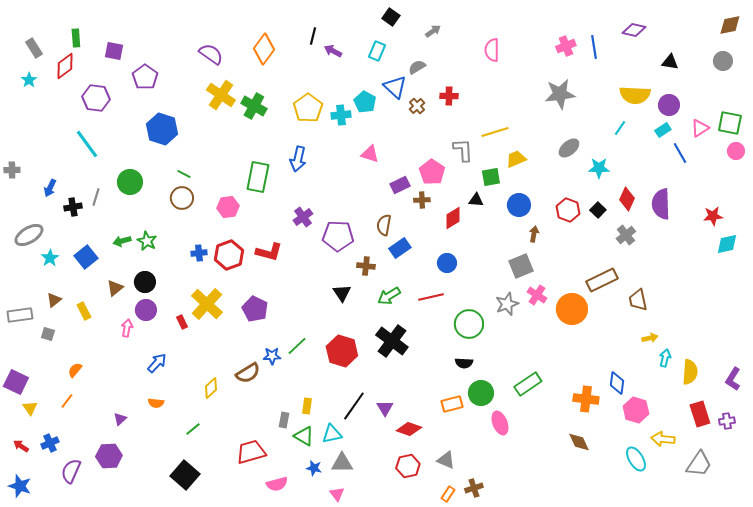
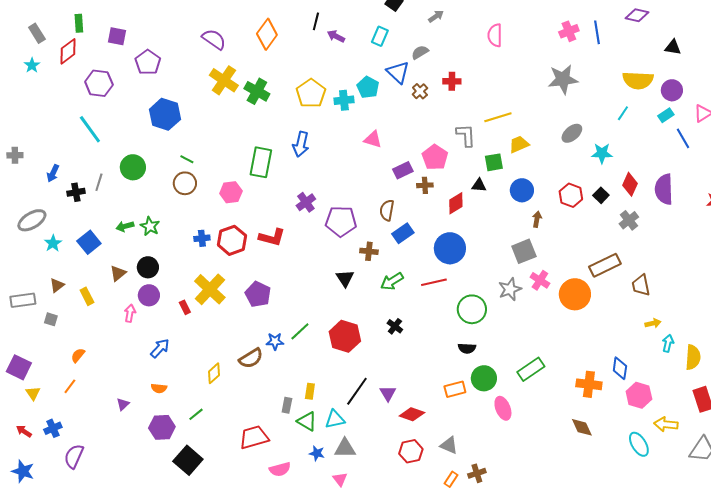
blue circle: (447, 263) -> (450, 248), size x1.6
black cross: (392, 341) -> (395, 326), size x0.5
purple hexagon: (109, 456) -> (162, 427), moved

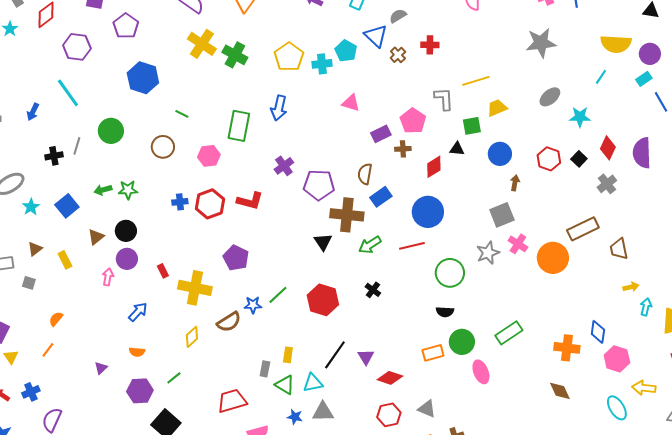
green line: (187, 159) -> (182, 114), moved
blue arrow: (53, 173) -> (33, 112), moved
green star: (150, 226) -> (128, 190), turned -30
brown cross: (369, 251) -> (347, 215), size x1.8
yellow cross: (210, 289) -> (195, 288), moved, turned -32

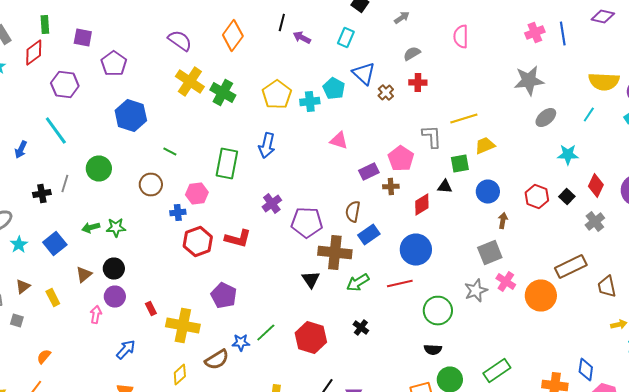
gray semicircle: (398, 16) -> (412, 54), moved
gray ellipse: (550, 97) -> (546, 118), moved
blue cross: (180, 202) -> (178, 212), moved

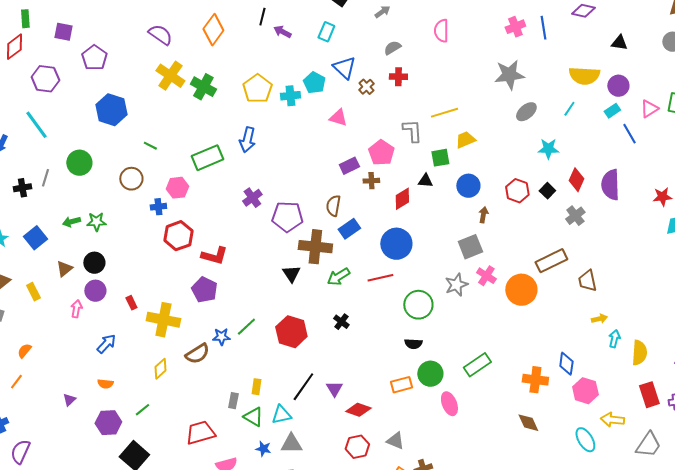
pink triangle: (339, 140) -> (338, 118), moved
green rectangle: (227, 164) -> (207, 158), turned 56
red L-shape: (238, 238) -> (214, 256), moved

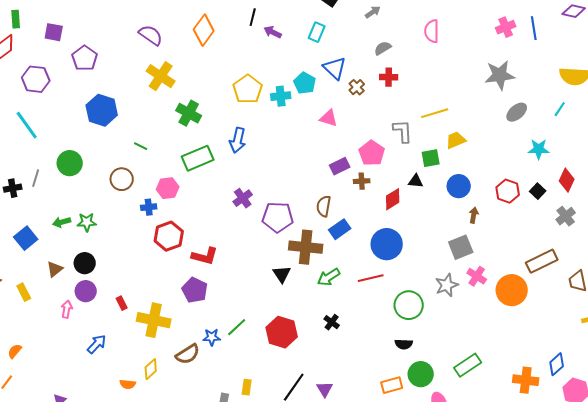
green cross: (203, 87) -> (189, 113), moved
blue diamond: (566, 364) -> (557, 364), turned 40
orange semicircle: (105, 384) -> (128, 384), moved

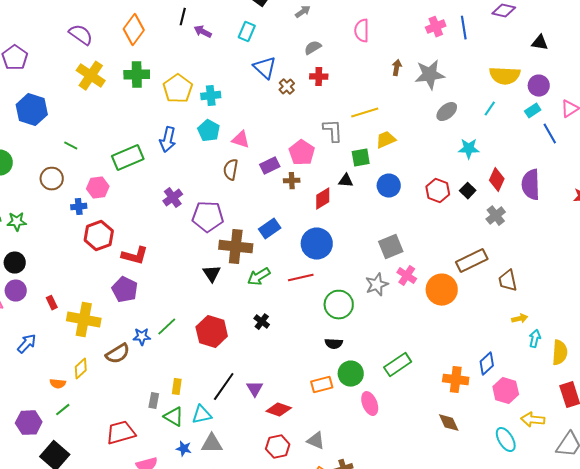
cyan pentagon: (305, 83) -> (209, 131), moved
green cross: (189, 113) -> (137, 75), moved, turned -30
pink triangle: (329, 118) -> (241, 140), moved
brown semicircle: (324, 206) -> (231, 170), moved
brown arrow: (474, 215) -> (397, 68), moved

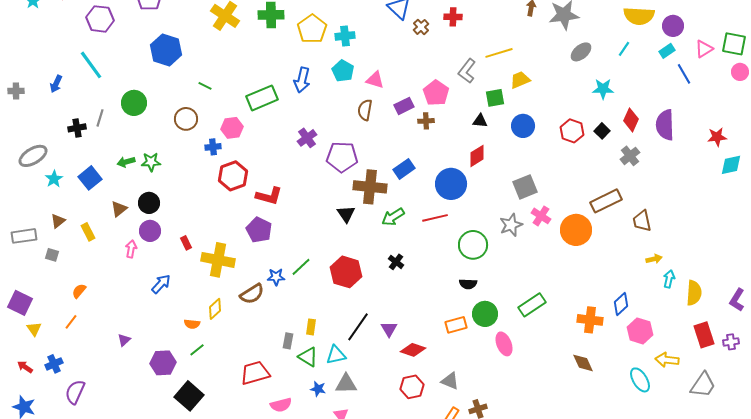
gray L-shape: (333, 131) -> (467, 71), turned -140
red diamond: (323, 199) -> (477, 156), moved

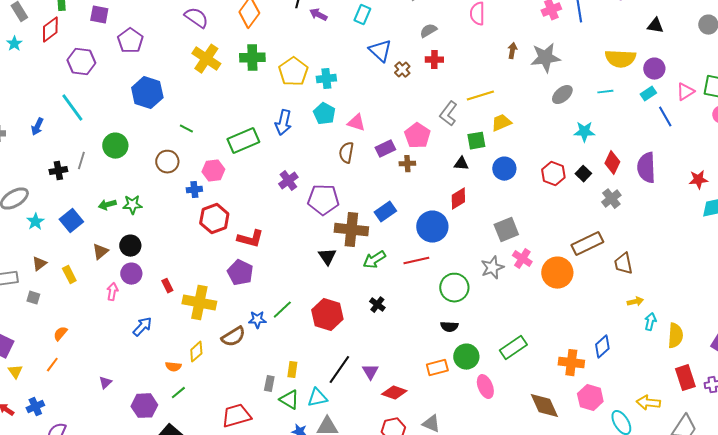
cyan line: (624, 49) -> (605, 92), turned 49
pink hexagon: (640, 331) -> (590, 398), moved
brown diamond: (583, 363) -> (544, 406), moved, size x1.4

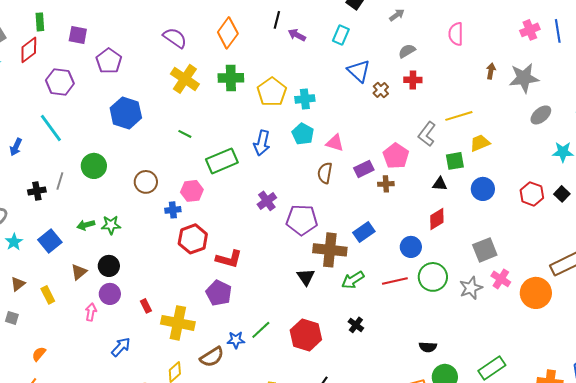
green line: (186, 129) -> (185, 134), moved
blue circle: (432, 227) -> (411, 247), size x0.7
green circle: (454, 288) -> (433, 277), moved

